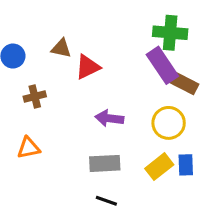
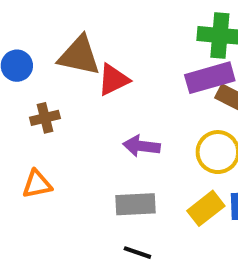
brown triangle: (61, 48) -> (79, 56), size x1.6
purple rectangle: (162, 65) -> (210, 78), turned -72

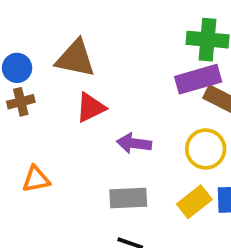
red triangle: (113, 80) -> (91, 107), moved
brown cross: (45, 118) -> (21, 102), moved

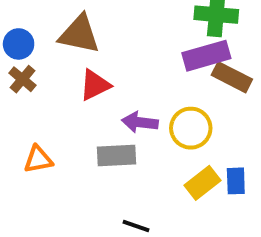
brown cross: (21, 102) -> (22, 79), turned -36
yellow circle: (206, 149) -> (191, 128), moved
gray rectangle: (128, 198) -> (116, 156), moved

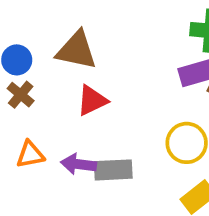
purple arrow: (140, 122) -> (79, 164), moved
orange triangle: (38, 159) -> (30, 155), moved

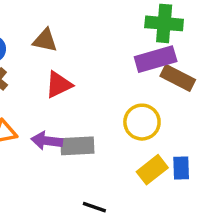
brown triangle: (77, 50) -> (45, 40), size x0.7

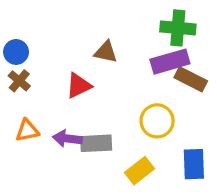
brown triangle: (45, 40) -> (106, 52), moved
blue rectangle: (181, 168) -> (194, 164), size x1.4
yellow rectangle: (152, 170) -> (139, 171), moved

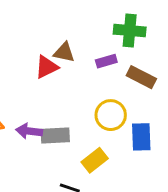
purple rectangle: (170, 62) -> (106, 61), moved, size x0.6
red triangle: (79, 86) -> (47, 67), moved
blue rectangle: (194, 164) -> (141, 137), moved

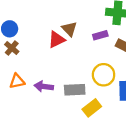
brown triangle: (64, 52) -> (69, 29), turned 35
gray rectangle: (55, 135) -> (75, 90), moved

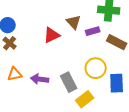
brown triangle: (69, 29) -> (74, 22), moved
gray rectangle: (75, 90) -> (69, 82), turned 66

